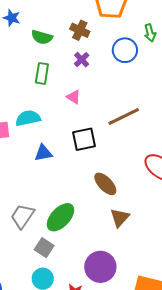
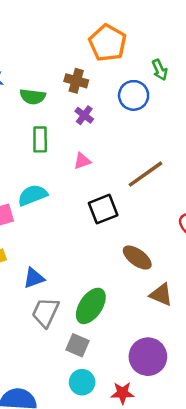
pink triangle: (74, 97) -> (82, 161), turned -42
blue triangle: (43, 153) -> (34, 278), moved
brown triangle: (120, 218) -> (161, 295), turned -40

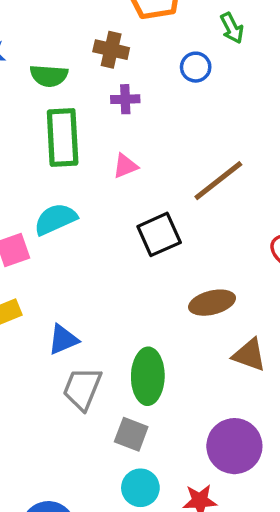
blue circle: (134, 95) -> (196, 67), size x0.7
purple cross: (84, 115) -> (125, 99), turned -36
green rectangle: (40, 139) -> (63, 138), size x1.5
brown ellipse: (137, 258) -> (212, 303), turned -48
green ellipse: (91, 306) -> (148, 376), turned -30

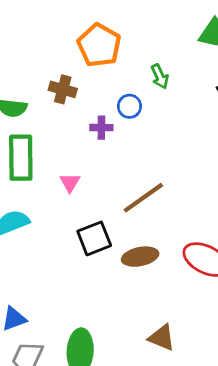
purple cross: (125, 99) -> (101, 128), moved
pink triangle: (125, 166) -> (70, 183), turned -40
brown ellipse: (212, 303) -> (140, 257), moved

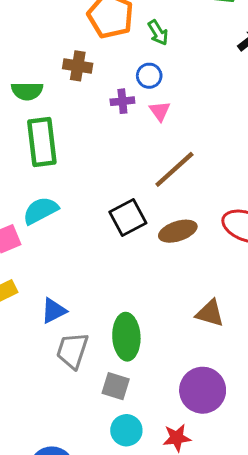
green arrow: (160, 76) -> (158, 33), moved
pink triangle: (70, 183) -> (160, 111), moved

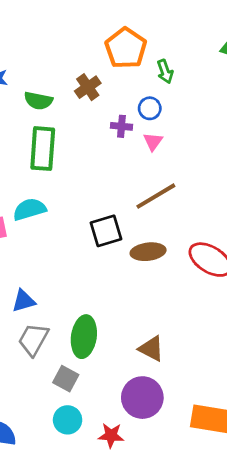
brown cross: (78, 66) -> (88, 87), turned 35
brown triangle: (210, 313) -> (151, 349), moved

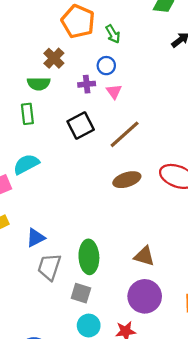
green semicircle: (38, 101) -> (39, 84), moved
green rectangle: (43, 149) -> (27, 114), size x0.6
black square: (106, 231) -> (81, 125), moved

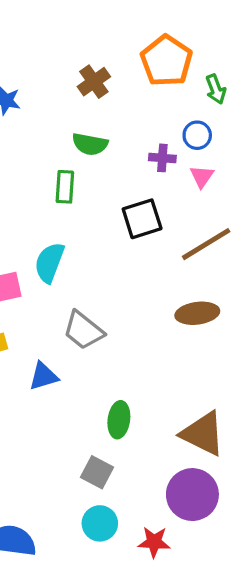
brown cross: (54, 58) -> (94, 82), moved
cyan semicircle: (26, 164) -> (49, 262), turned -52
brown triangle: (144, 256) -> (203, 434), size x1.4
green ellipse: (89, 257) -> (119, 420), size x0.7
gray trapezoid: (49, 267) -> (83, 330), moved, turned -80

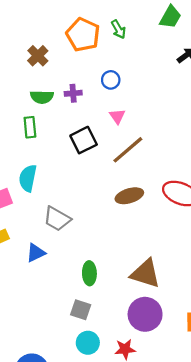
green arrow: (216, 89) -> (118, 29), moved
purple cross: (162, 158) -> (73, 93), moved
pink triangle: (202, 176) -> (117, 116), moved

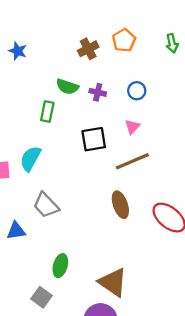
green arrow: (118, 29) -> (172, 43), moved
orange pentagon: (83, 35) -> (124, 40), size x0.7
brown cross: (38, 56) -> (88, 49), moved
brown ellipse: (129, 196) -> (120, 205), turned 70

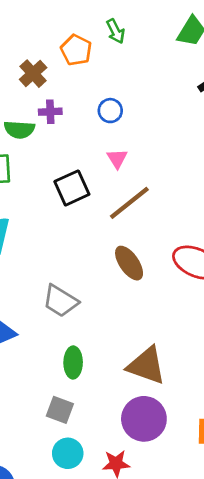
green arrow: (172, 43) -> (116, 31), moved
purple cross: (98, 92) -> (50, 112), moved
gray trapezoid: (46, 205) -> (60, 301), moved

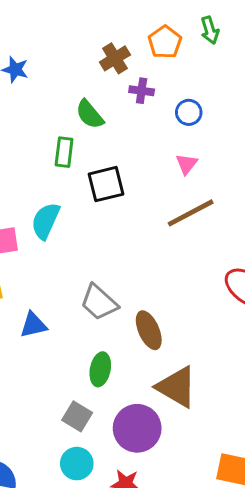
purple cross: (50, 112) -> (142, 91), moved
green semicircle: (19, 130) -> (90, 114), turned 36
black square: (72, 188) -> (106, 184), moved
brown ellipse: (129, 263) -> (149, 330), moved
purple circle: (144, 419) -> (137, 428), moved

